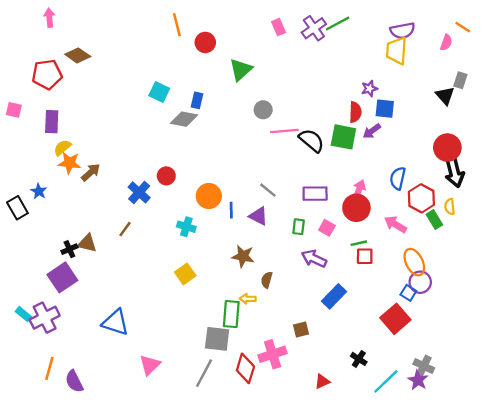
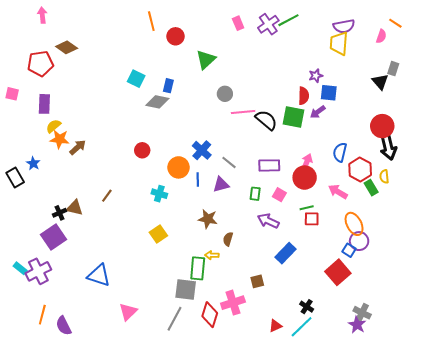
blue cross: (139, 192) -> (202, 150), moved
purple triangle: (258, 216) -> (221, 185), turned -42
cyan line: (386, 381) -> (302, 327), moved

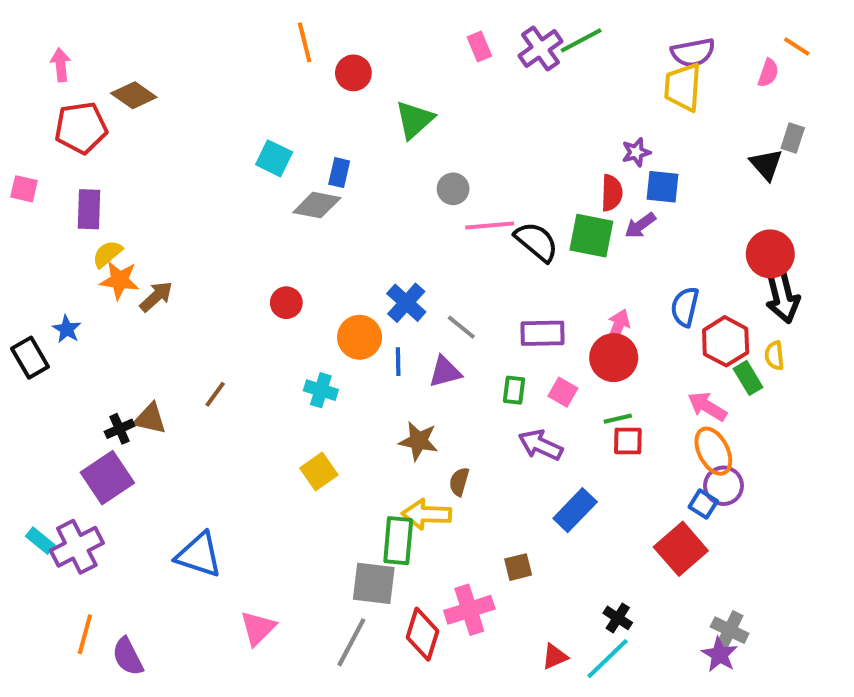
pink arrow: (42, 15) -> (61, 65), moved
pink arrow: (338, 192) -> (707, 406), moved
yellow arrow: (212, 255) -> (427, 514), size x1.6

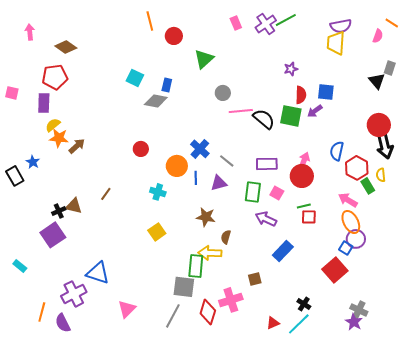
red pentagon: (81, 128) -> (55, 77), moved
purple star: (636, 152) -> (291, 69), moved
green rectangle: (514, 390) -> (253, 192), size x1.5
purple cross: (77, 547) -> (74, 294), moved

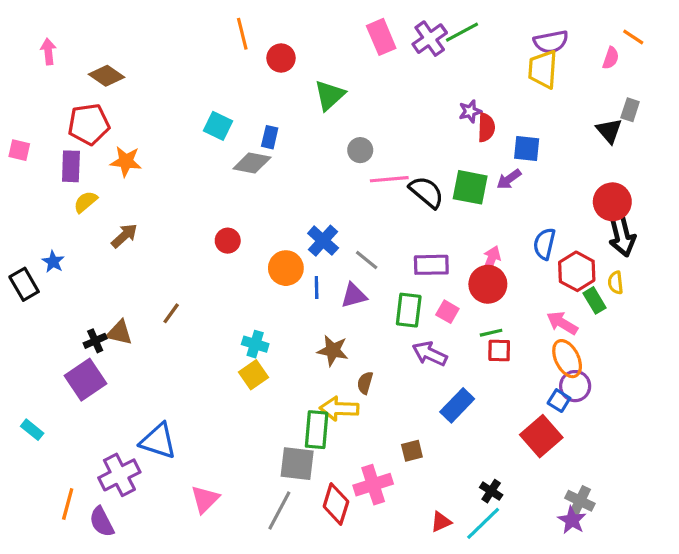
pink rectangle: (236, 23) -> (381, 37), size x1.5
red semicircle: (301, 95) -> (486, 127), moved
orange star: (59, 138) -> (126, 161), moved
cyan cross: (158, 192) -> (255, 344), moved

